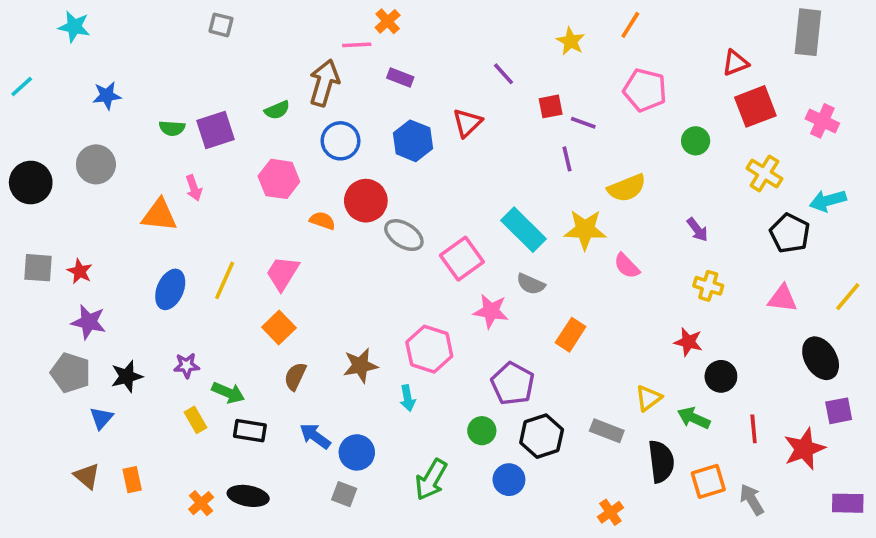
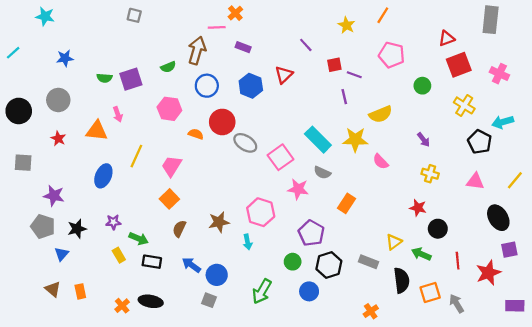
red star: (80, 271) -> (58, 138), moved
yellow line: (225, 280) -> (136, 156), moved

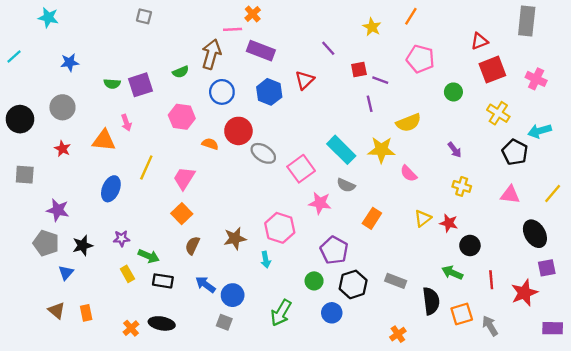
purple rectangle: (243, 47) -> (261, 51), size x1.6
yellow triangle: (394, 242) -> (423, 218), moved

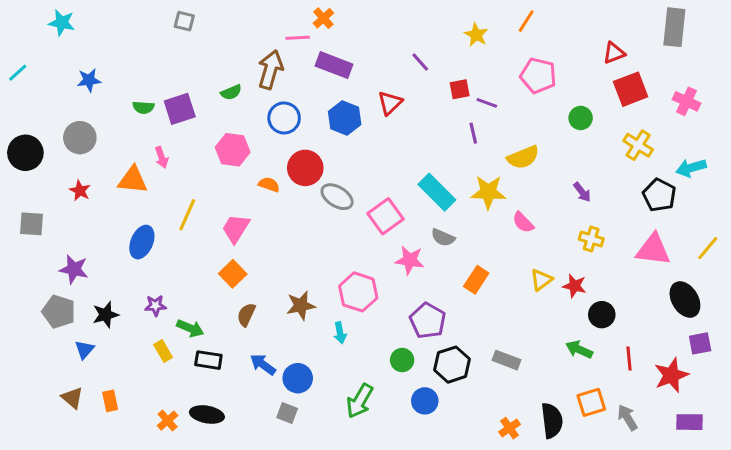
pink triangle: (510, 195) -> (653, 250), size x1.4
black semicircle: (431, 301) -> (552, 421), moved
purple rectangle: (553, 328) -> (690, 422), moved

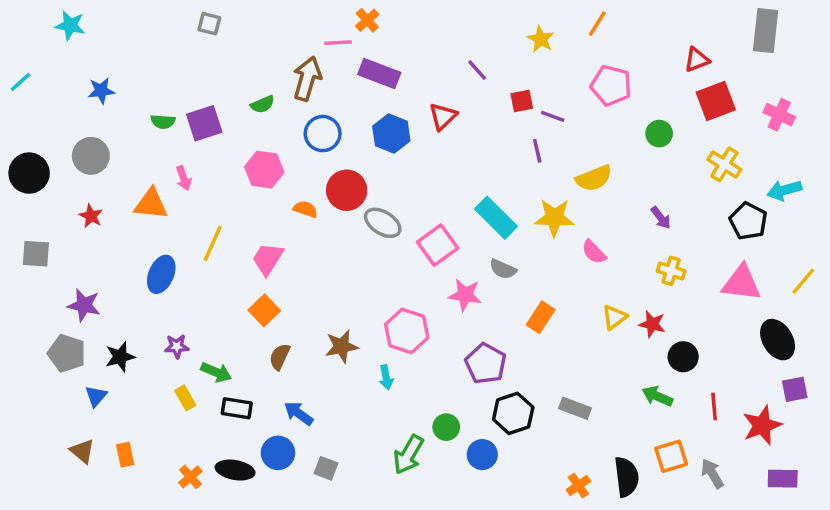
green circle: (402, 360) -> (446, 427), moved
blue circle: (298, 378) -> (278, 453), moved

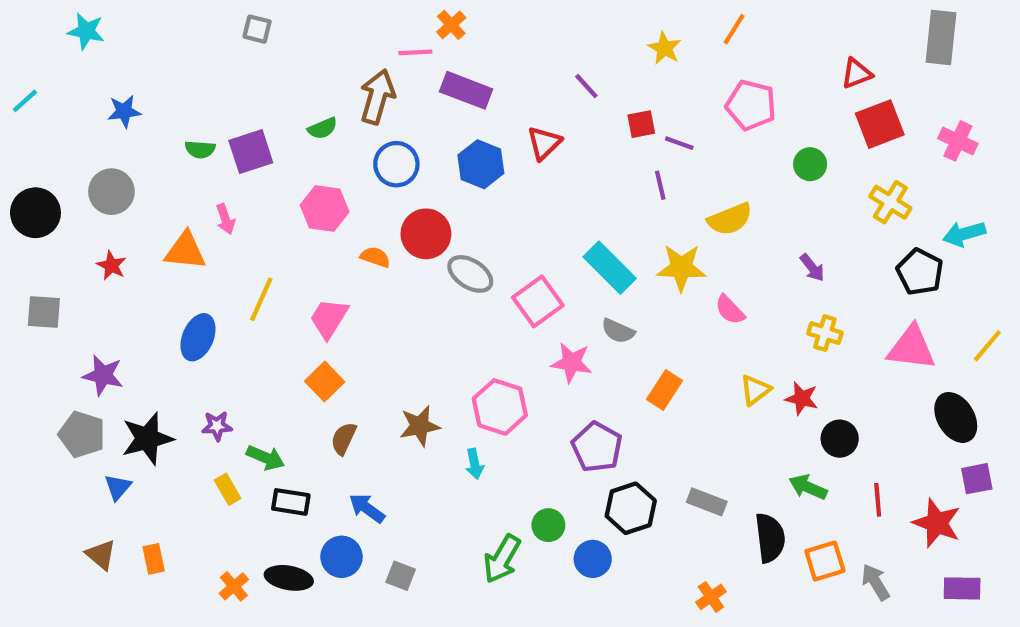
black star: (120, 357) -> (147, 439), size x1.4
red star: (762, 425) -> (937, 523), turned -30
black semicircle: (626, 477) -> (770, 538), moved

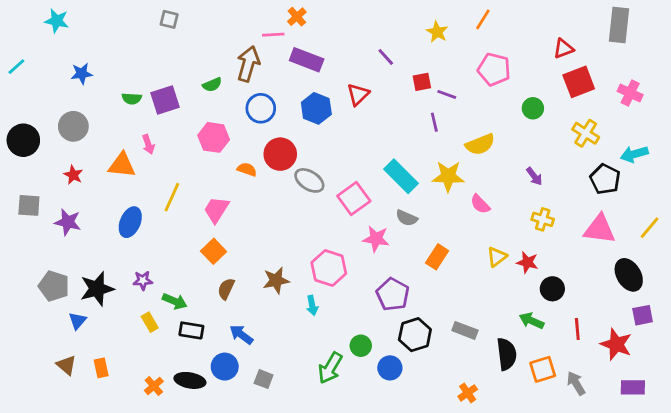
purple star: (103, 375) -> (68, 222), moved

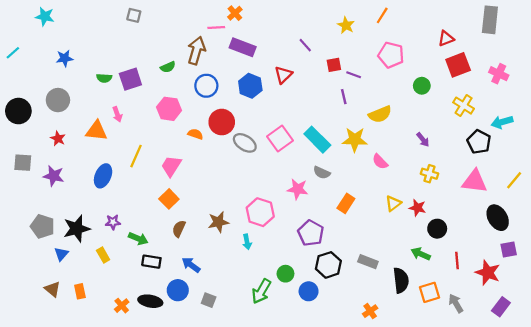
pink square: (354, 199) -> (280, 139), moved
yellow rectangle: (150, 322) -> (103, 255), moved
purple rectangle: (633, 387) -> (501, 307), turned -54

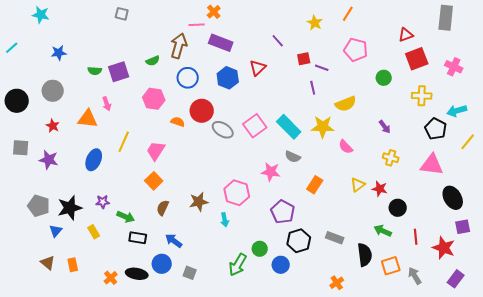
yellow cross: (464, 106) -> (422, 96), turned -30
yellow line: (514, 180) -> (468, 142), moved

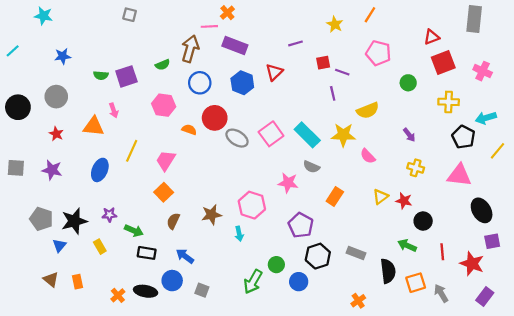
purple line: (278, 41) -> (295, 43), turned -64
gray square: (21, 148) -> (16, 168), moved

